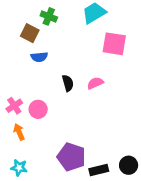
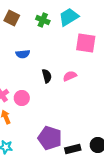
green cross: (49, 16) -> (43, 20), moved
brown square: (30, 33) -> (12, 18), moved

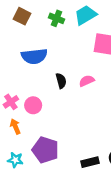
blue semicircle: (23, 54) -> (34, 56), size x1.6
purple pentagon: (50, 138) -> (45, 150), moved

